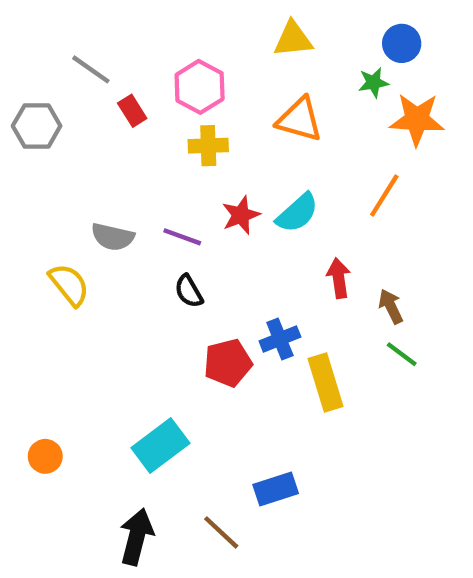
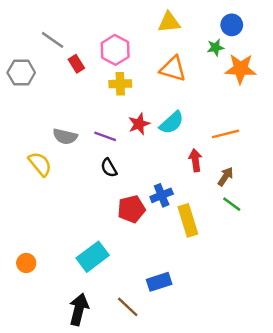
orange line: (384, 196) -> (225, 134), moved, turned 44
brown arrow: (391, 306) -> (225, 177), turned 60

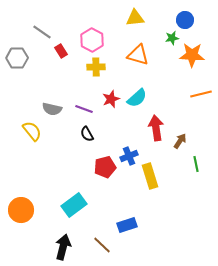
orange line: (225, 134) -> (201, 94), moved
red arrow: (195, 160) -> (156, 128), size x1.4
green line: (232, 204) -> (196, 164), moved, turned 42
orange circle: (26, 263) -> (21, 210), size x1.6

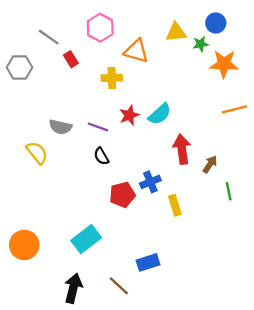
yellow triangle: (135, 18) -> (176, 32), moved
pink hexagon: (92, 40) -> (100, 28), moved
orange triangle: (138, 55) -> (136, 51), moved
yellow rectangle: (150, 176) -> (175, 205), size x0.7

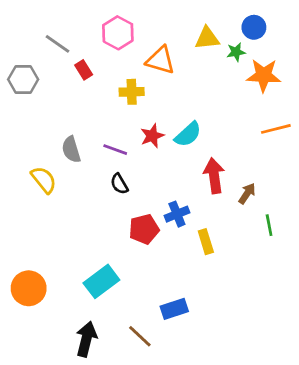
gray semicircle: (60, 127) -> (71, 150), turned 60

